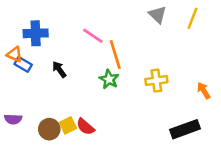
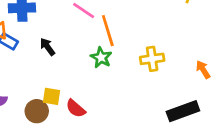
yellow square: (68, 125) -> (51, 96), moved, turned 35

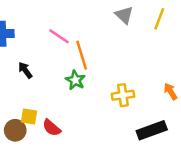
yellow cross: (152, 59) -> (123, 95), moved

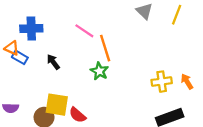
yellow cross: (123, 95) -> (162, 82), moved
yellow square: (29, 116) -> (57, 105), size x1.5

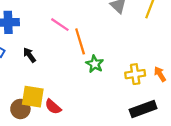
green star: (99, 71) -> (95, 64), moved

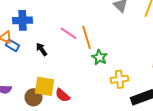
pink line: (60, 25) -> (68, 33), moved
yellow cross: (135, 74) -> (120, 79), moved

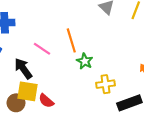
pink line: (68, 33) -> (42, 49), moved
black arrow: (42, 49) -> (23, 68), moved, size x1.5

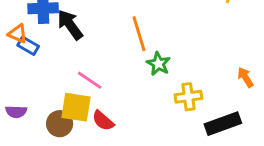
pink line: (42, 49) -> (90, 80), moved
black arrow: (23, 68) -> (70, 25), moved

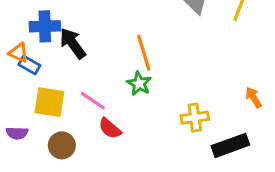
green star: (158, 64) -> (139, 84), moved
yellow square: (76, 107) -> (49, 102), moved
red semicircle: (103, 121) -> (110, 128), moved

